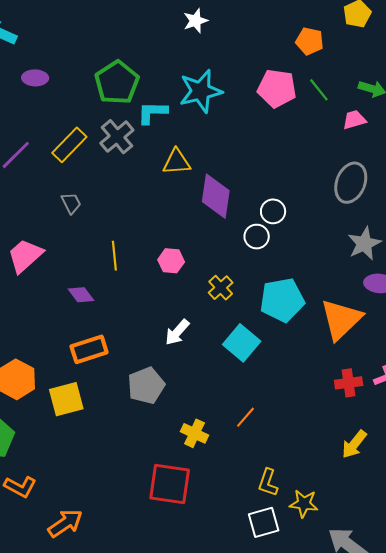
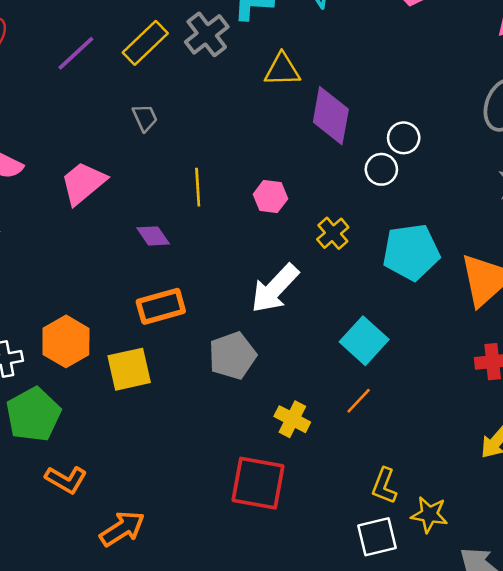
white arrow: (177, 332) -> (275, 289), size x1.5
cyan square: (242, 343) -> (364, 341), moved

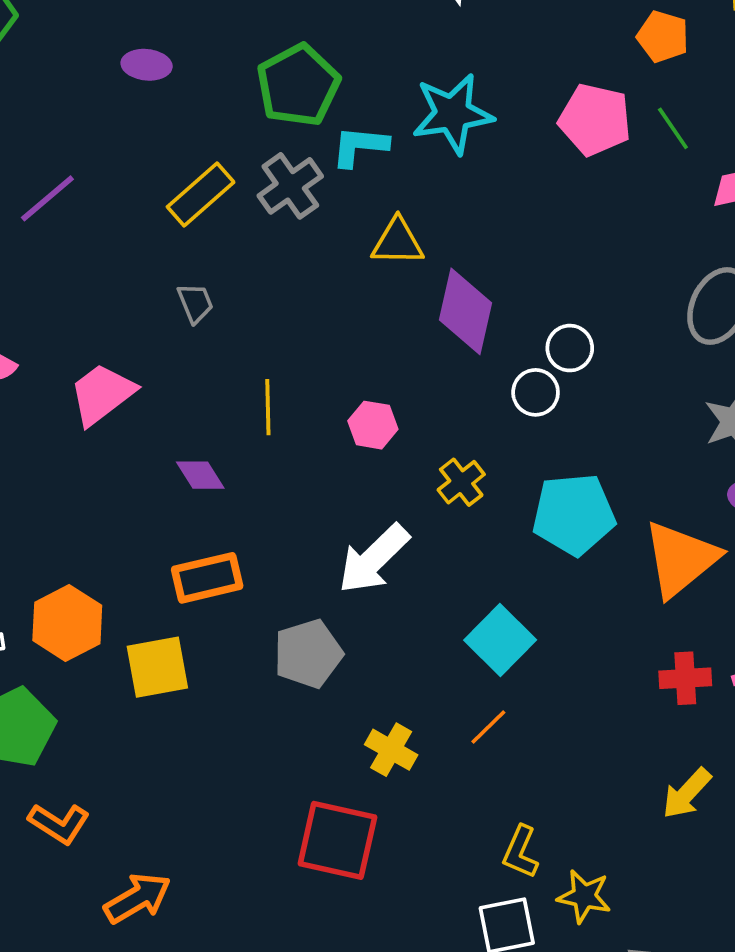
purple line: (76, 53) -> (47, 198), moved

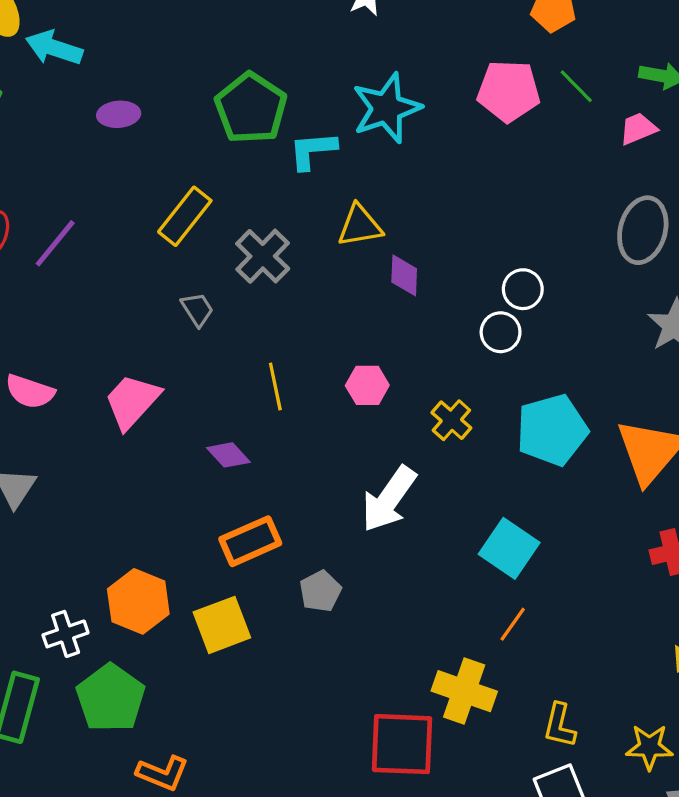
gray cross: (290, 186) -> (263, 256), moved
purple diamond: (465, 311) -> (404, 275), moved, size x0.6
gray pentagon: (308, 654) -> (320, 591), moved, size x0.7
yellow cross: (391, 750) -> (464, 691), moved, size x1.4
yellow star: (584, 896) -> (649, 747), moved

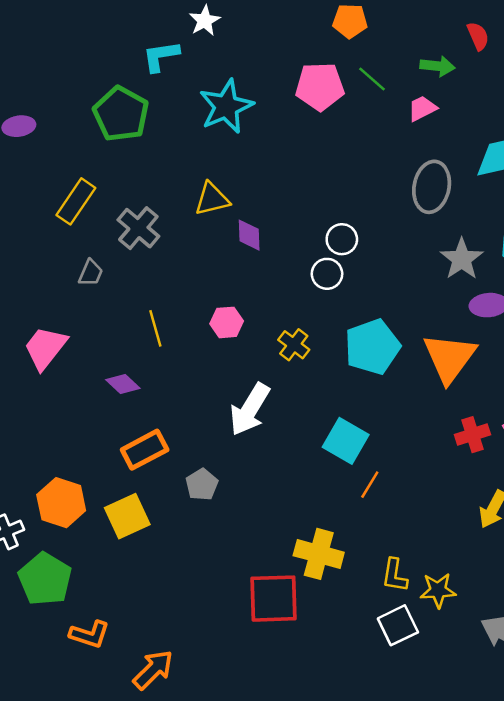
cyan L-shape: (313, 150) -> (161, 56), moved
gray trapezoid: (197, 309) -> (91, 273), turned 60
orange line: (513, 624) -> (370, 485), moved
yellow star: (649, 747) -> (438, 590), moved

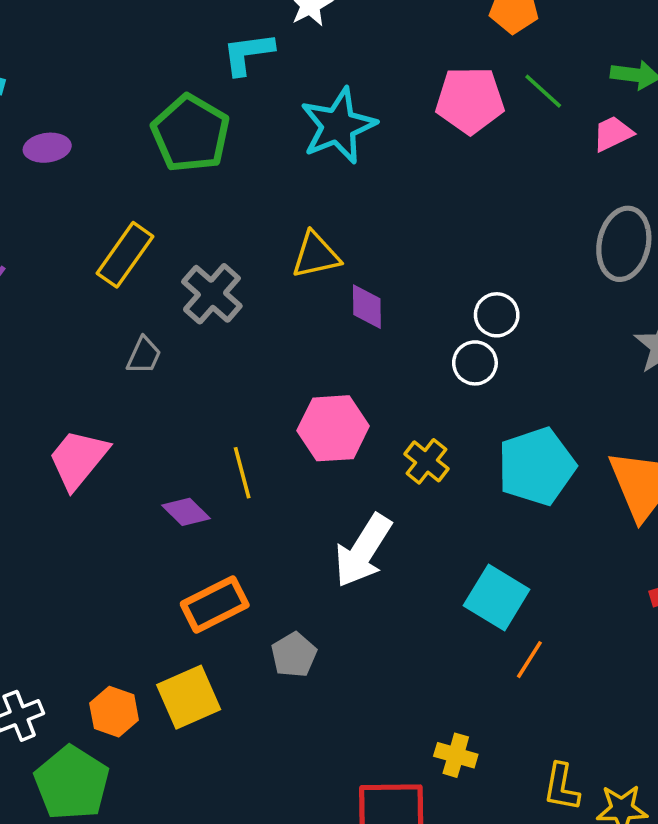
pink hexagon: (227, 322) -> (333, 428), size x1.5
yellow line: (155, 328) -> (242, 473), moved
orange hexagon: (61, 503) -> (114, 712), moved, size x0.7
yellow cross: (319, 554) -> (456, 755), size x0.6

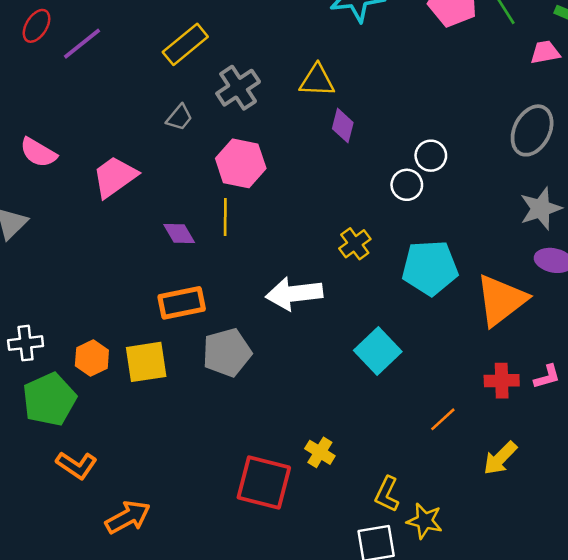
pink hexagon: (333, 428) -> (241, 163), moved
white arrow: (363, 551) -> (294, 294), turned 36
gray pentagon: (294, 655) -> (227, 353), size x1.5
orange line: (529, 660) -> (443, 419), moved

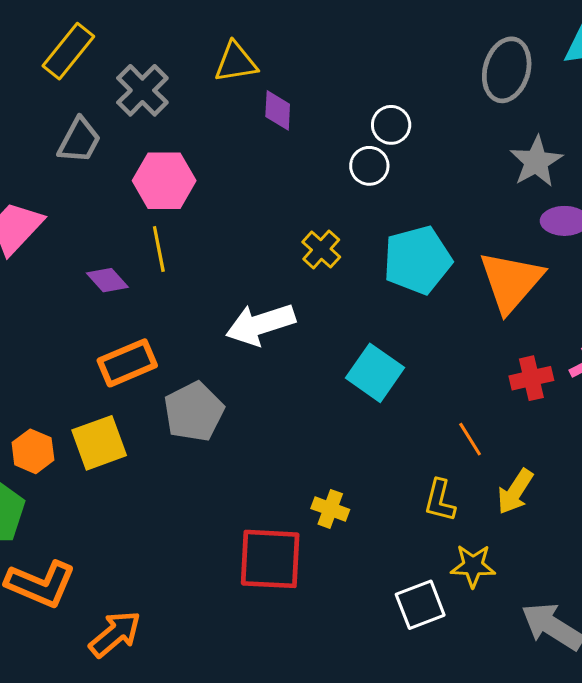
gray trapezoid: (179, 117) -> (79, 140), size x1.4
orange line: (443, 419) -> (470, 439), turned -68
yellow arrow: (500, 458) -> (515, 492), moved
orange L-shape: (77, 465) -> (41, 584), size x1.4
yellow L-shape: (387, 494) -> (440, 500), moved

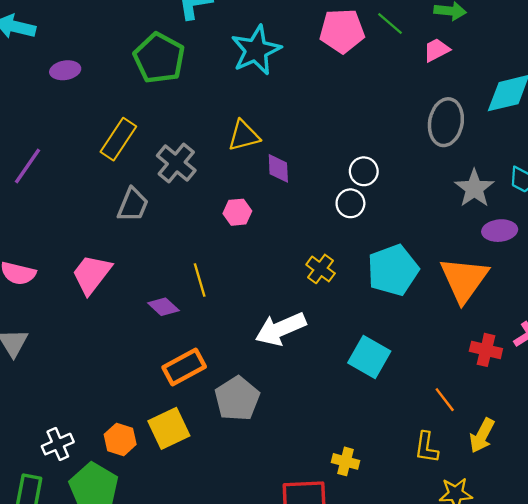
pink hexagon: (164, 181) -> (237, 212), moved, size x0.6
red cross: (531, 378) -> (486, 350), turned 32

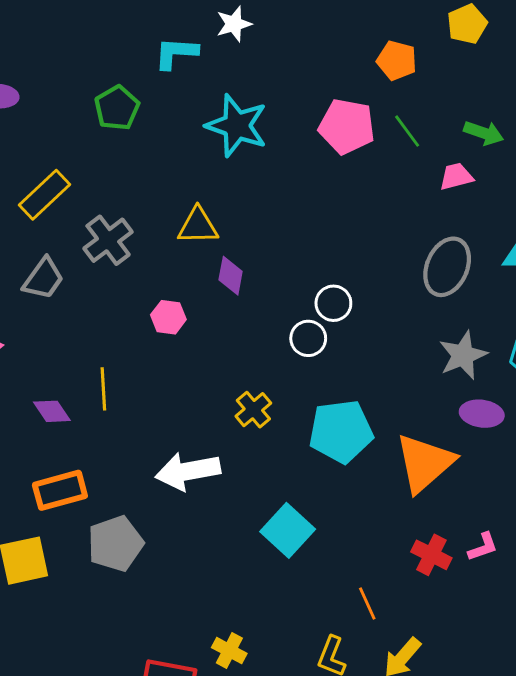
cyan star: (256, 50) -> (237, 126), turned 30
green pentagon: (159, 58) -> (117, 108), size x0.7

